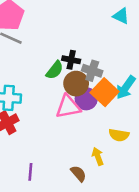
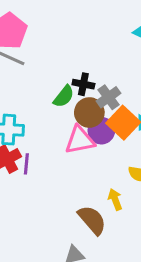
gray cross: (92, 71) -> (109, 97), turned 36
purple line: (30, 172) -> (26, 164), moved
brown semicircle: (78, 174) -> (92, 220), size x1.5

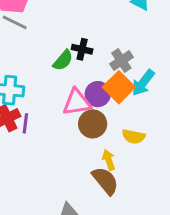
gray cross: (109, 97) -> (121, 61), moved
brown circle: (89, 113) -> (93, 124), moved
brown semicircle: (92, 220) -> (105, 181), moved

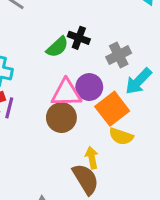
orange square: (119, 87) -> (112, 109), moved
brown circle: (93, 124) -> (61, 118), moved

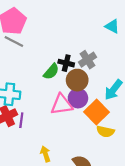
gray cross: (119, 55) -> (87, 60), moved
brown circle: (61, 118) -> (77, 80), moved
yellow arrow: (92, 158) -> (45, 154), moved

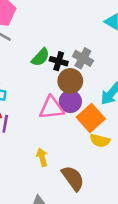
gray cross: (87, 60) -> (83, 58), turned -30
green semicircle: (51, 72) -> (41, 57), moved
yellow arrow: (45, 154) -> (42, 157), moved

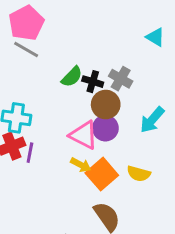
pink triangle: (52, 108) -> (84, 135), turned 32
orange square: (91, 118) -> (102, 174), moved
yellow arrow: (42, 157) -> (81, 165), moved, turned 132

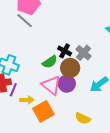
green semicircle: (72, 77) -> (50, 62), moved
yellow arrow: (81, 165) -> (27, 100), moved, turned -40
orange square: (102, 174) -> (43, 111), moved

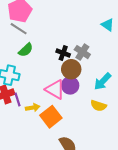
green semicircle: (50, 62) -> (26, 50), moved
purple line: (13, 90) -> (18, 99), turned -32
yellow semicircle: (83, 118) -> (98, 106), moved

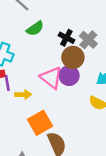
green semicircle: (26, 50) -> (35, 28), moved
orange square: (51, 117) -> (40, 123), moved

